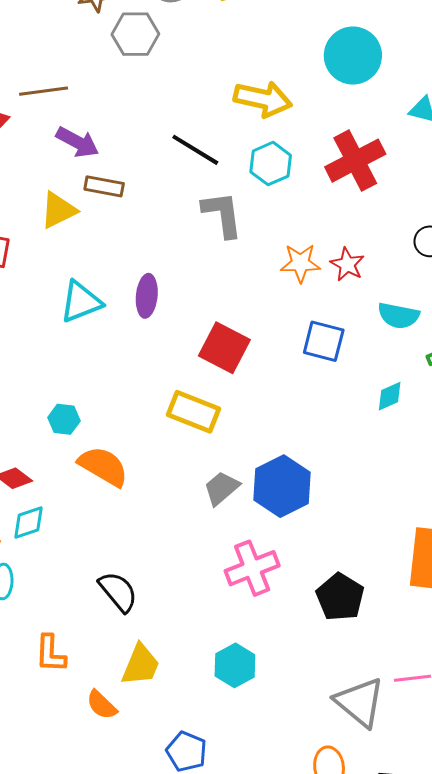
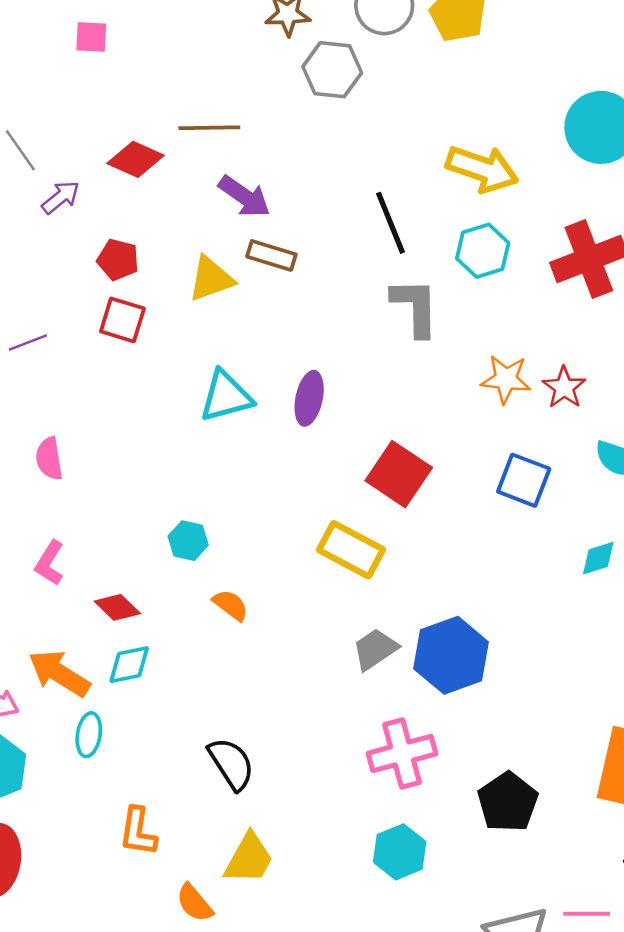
black line: (195, 150) -> (391, 223), turned 30
orange semicircle: (103, 466) -> (231, 605), size x0.6
cyan hexagon: (235, 665) -> (400, 852), moved

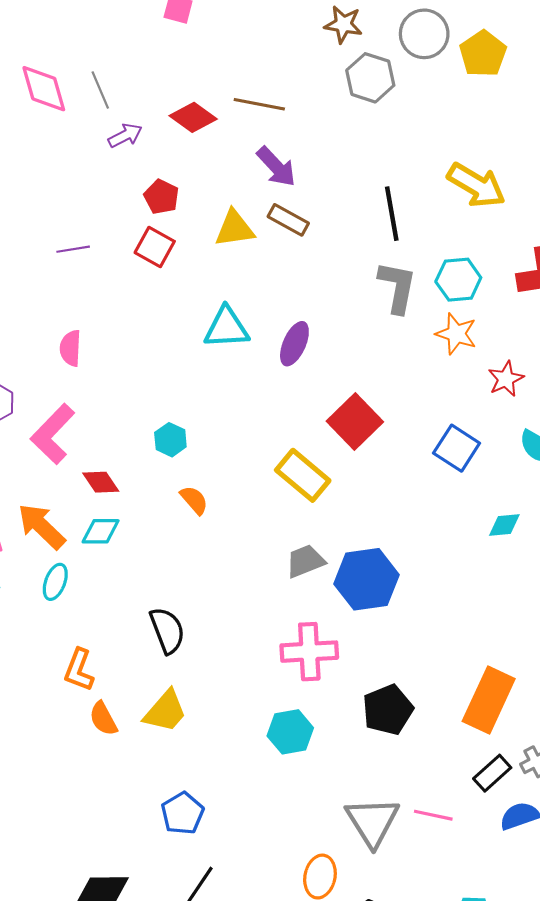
cyan hexagon: (483, 251) -> (458, 280), moved
orange star: (506, 379) -> (456, 334), moved
pink L-shape: (50, 563) -> (53, 434), size x1.6
orange semicircle: (195, 903) -> (103, 719), moved

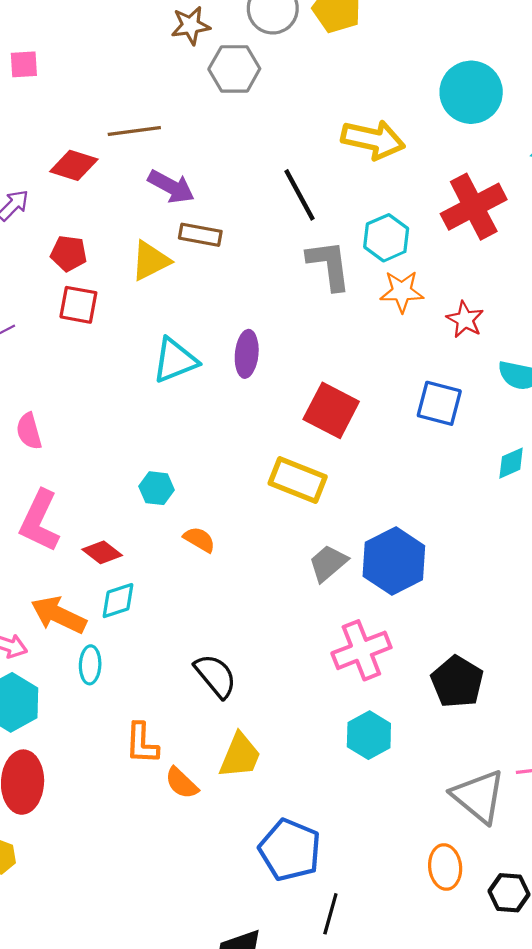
blue pentagon: (182, 813) -> (290, 850), size x1.4

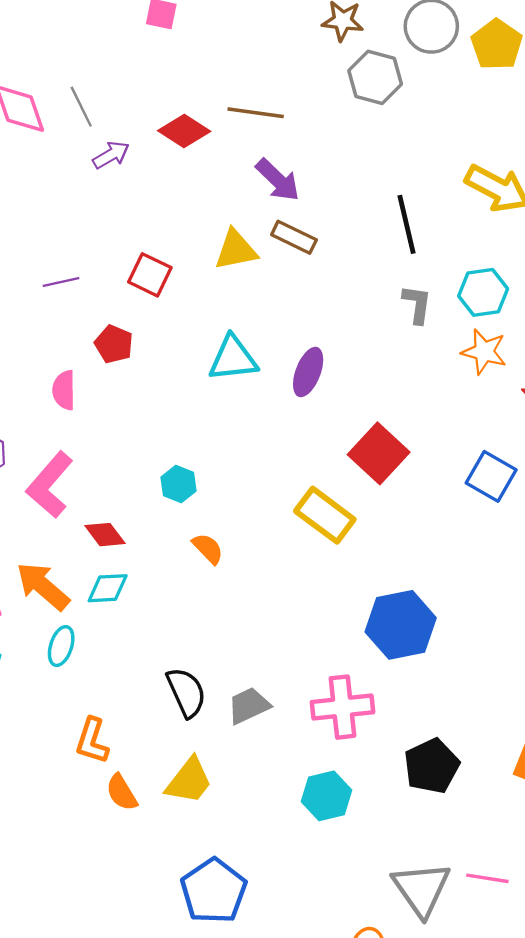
red pentagon: (69, 253) -> (114, 344), moved
gray L-shape: (329, 265) -> (417, 304), size x0.7
gray trapezoid: (328, 563) -> (249, 706), moved

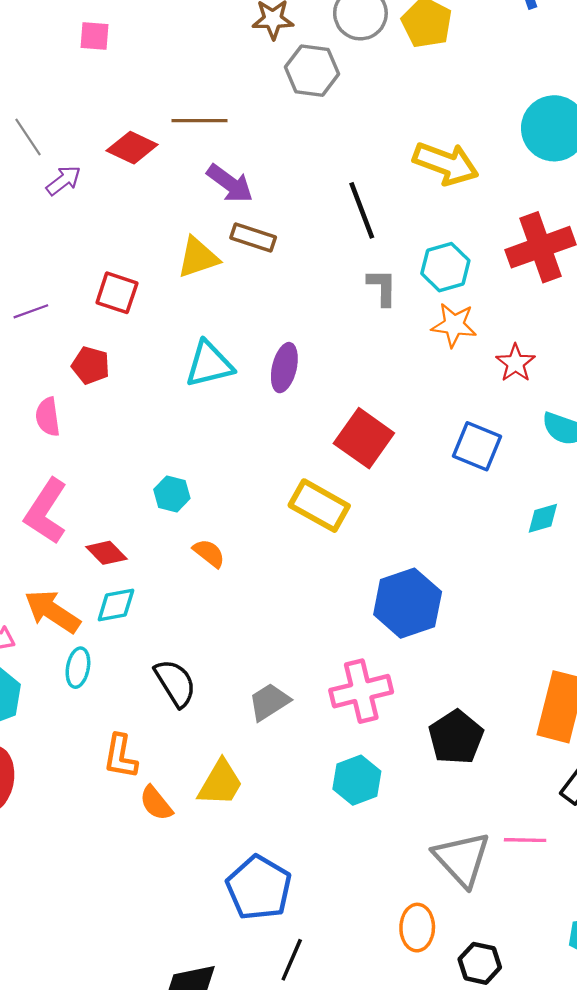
black semicircle: (186, 692) -> (175, 683), moved

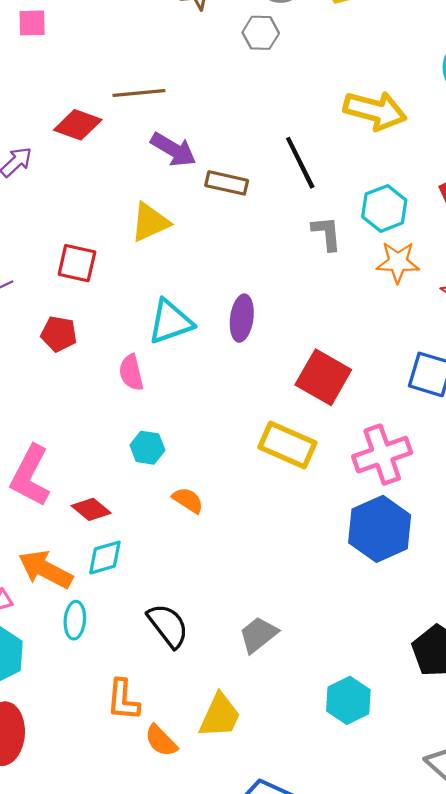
gray hexagon: (312, 71) -> (261, 33), moved, size x0.7
brown rectangle: (253, 238) -> (227, 183), moved
pink semicircle: (48, 417) -> (131, 372), moved
pink cross: (361, 691) -> (382, 455), moved

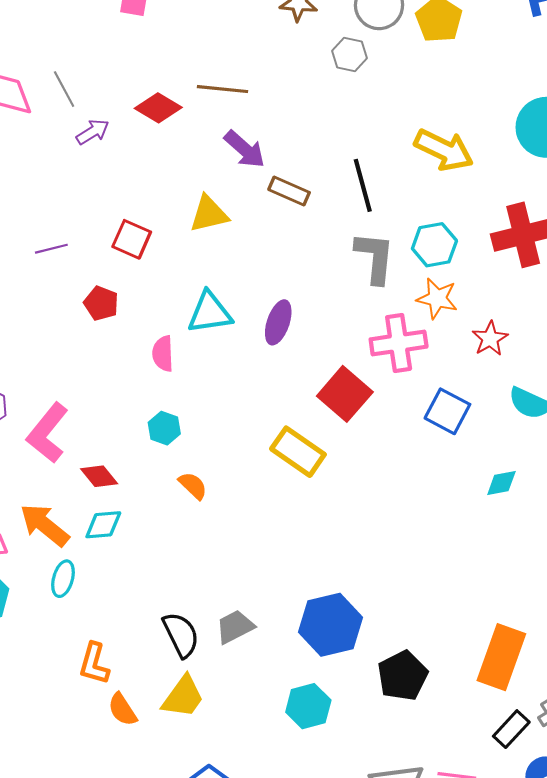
gray L-shape: (327, 233) -> (375, 258), size x1.5
pink cross: (382, 455) -> (399, 343), moved
blue hexagon: (380, 529) -> (331, 625), moved
black semicircle: (168, 626) -> (181, 635), moved

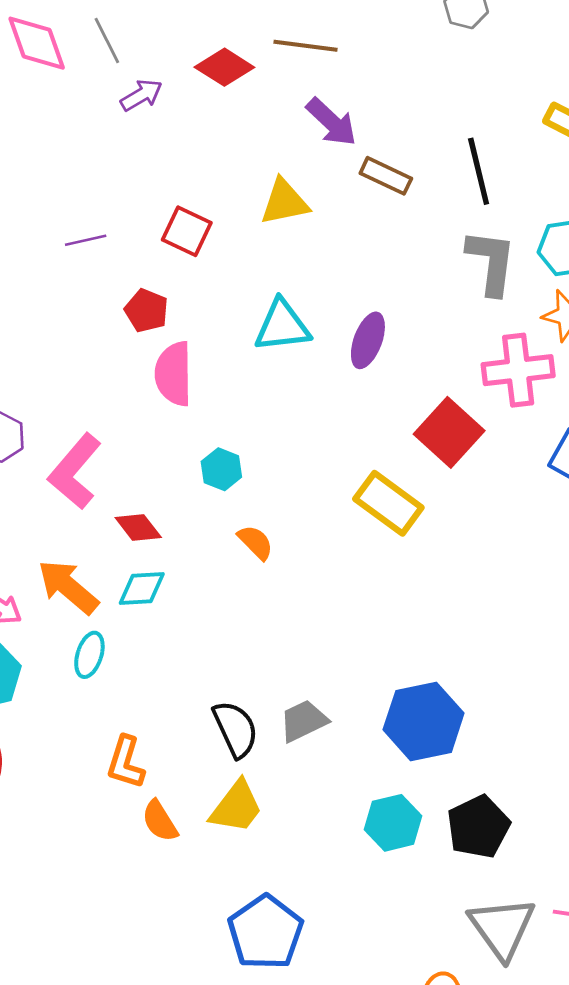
pink semicircle: (163, 354) -> (174, 374), moved, size x1.4
black pentagon: (403, 676) -> (478, 827), moved

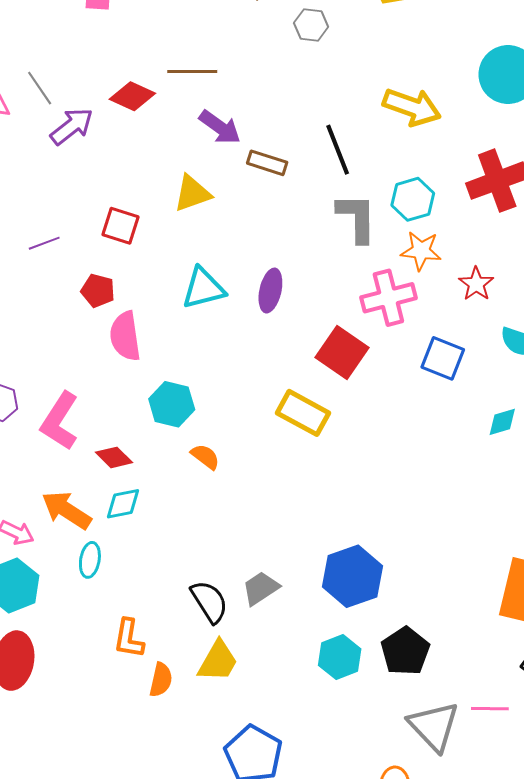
purple arrow: (141, 95) -> (72, 126), size x1.4
cyan hexagon: (221, 469) -> (172, 404), size x1.4
orange semicircle: (160, 821) -> (161, 680), turned -128

